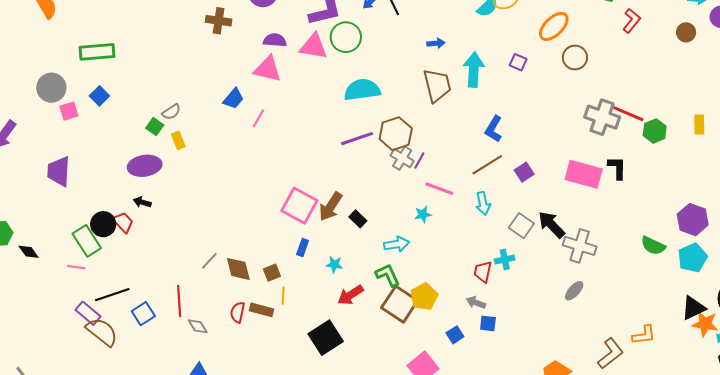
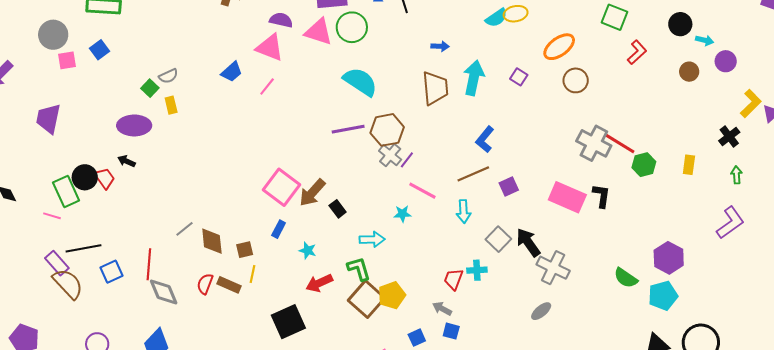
cyan semicircle: (362, 90) -> (360, 82), turned 33
pink line: (258, 118) -> (267, 86), moved
gray diamond: (198, 326) -> (164, 292), size x1.5

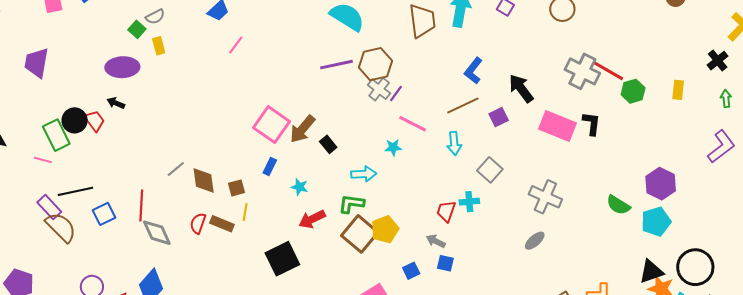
pink line: (267, 86) -> (236, 45), moved
black arrow: (528, 242) -> (521, 88), moved
green L-shape: (359, 269) -> (351, 204), turned -64

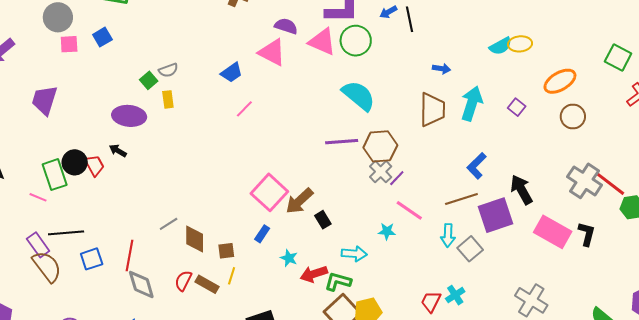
purple square: (499, 117) -> (495, 215), size x1.8
gray square: (490, 170) -> (470, 249), moved
cyan cross: (469, 202) -> (455, 295), turned -36
red arrow: (312, 219) -> (314, 274), moved

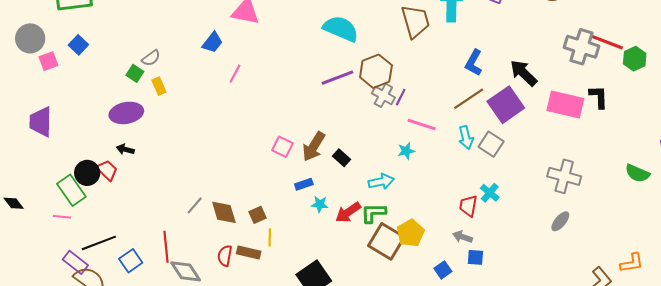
pink square: (269, 192) -> (282, 147), size x0.6
blue rectangle: (262, 234) -> (304, 184), moved, turned 54

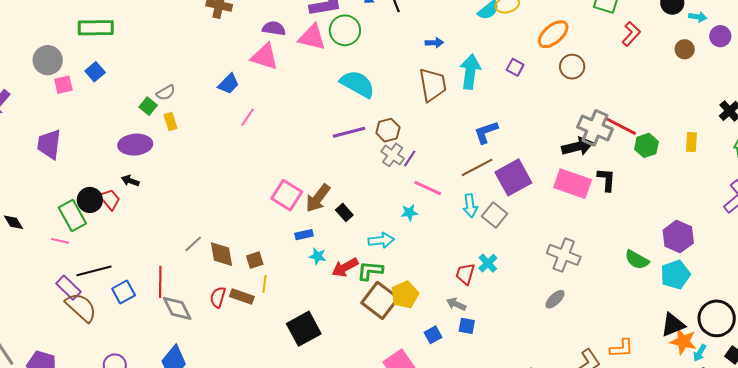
blue L-shape: (474, 63) -> (486, 132), turned 36
brown hexagon: (376, 71) -> (388, 130), size x0.7
black arrow: (524, 73) -> (577, 146), moved, turned 116
pink square: (282, 147) -> (287, 195), size x1.4

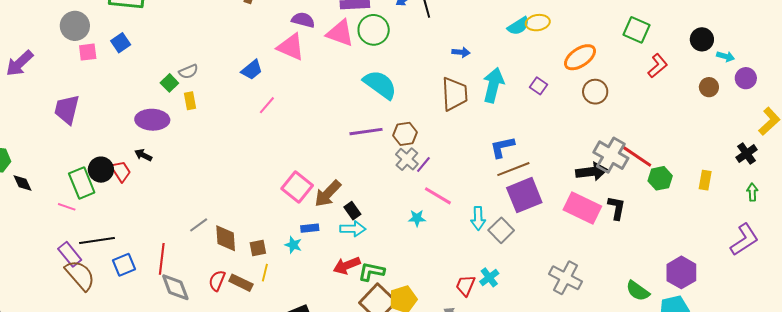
brown line: (477, 167) -> (513, 169), moved
cyan arrow: (381, 240) -> (353, 229), moved
cyan star: (318, 256) -> (293, 245), moved

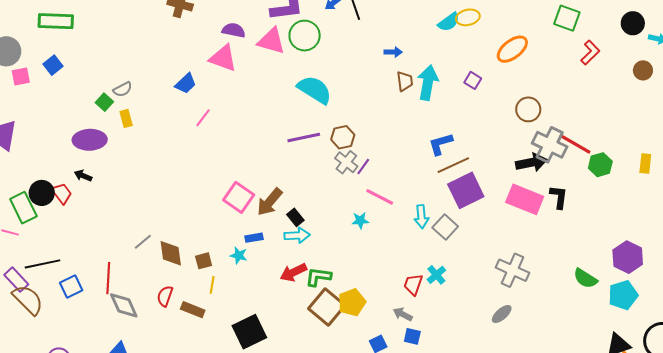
brown circle: (595, 92) -> (528, 109), moved
brown trapezoid: (454, 94) -> (405, 81), moved, size x0.6
brown rectangle: (241, 283) -> (193, 310), moved

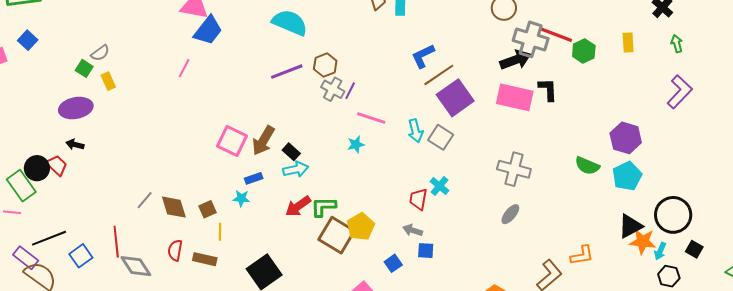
blue trapezoid: (186, 83) -> (208, 30), moved, size x1.4

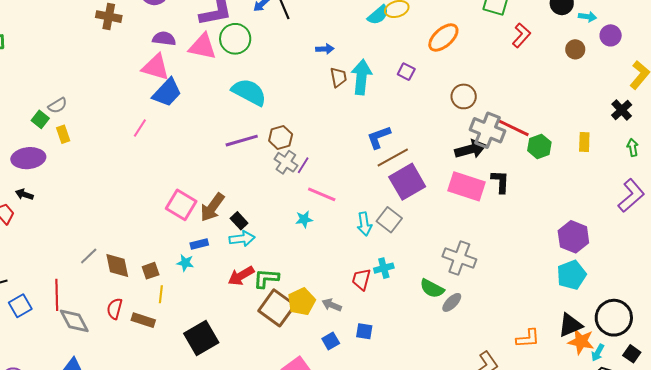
cyan arrow: (415, 131) -> (364, 224), moved
green semicircle: (587, 166) -> (432, 288), moved
cyan cross: (440, 186) -> (384, 268), turned 30
gray arrow: (413, 230) -> (332, 305), moved
orange L-shape: (582, 255) -> (528, 338), moved

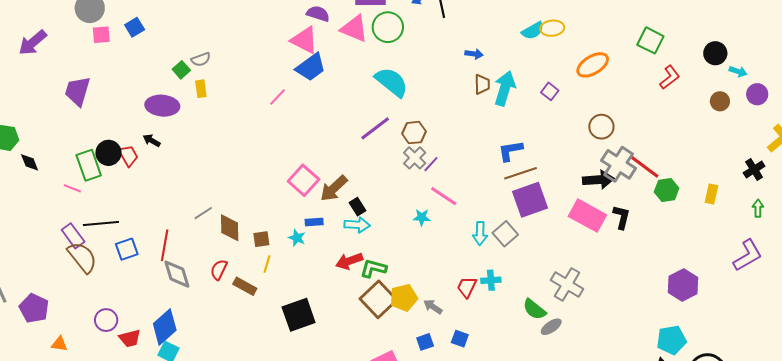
purple line: (242, 141) -> (375, 128), turned -32
cyan pentagon: (571, 275) -> (672, 340), moved

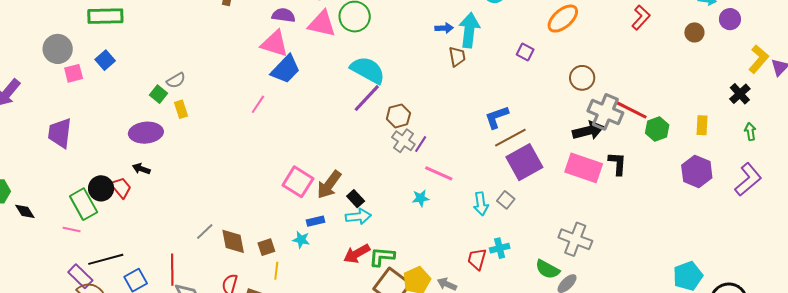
cyan arrow: (505, 88) -> (469, 30), moved
purple line: (375, 128) -> (367, 98), moved
gray square: (505, 234) -> (506, 200), size x0.7
purple hexagon: (683, 285) -> (697, 172), moved

